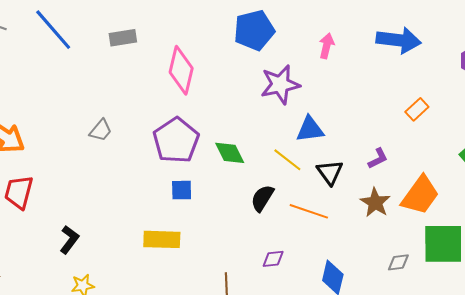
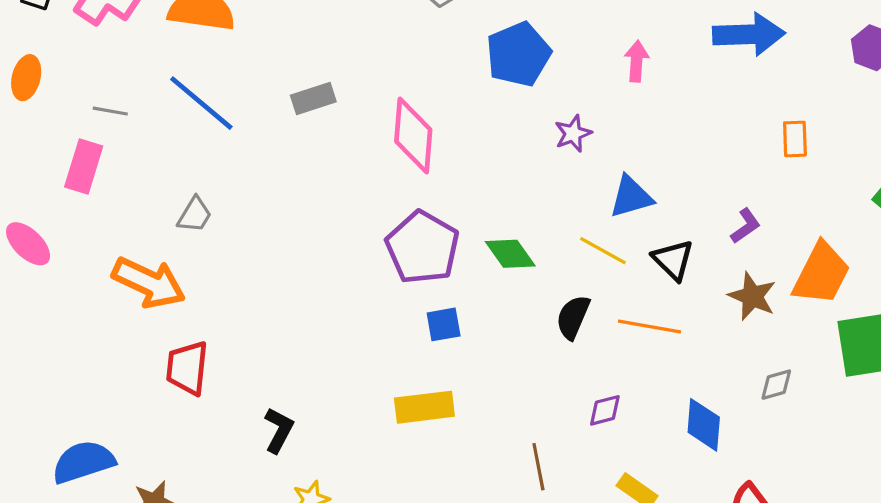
purple star: (280, 84) -> (573, 133), size x0.6
orange rectangle: (417, 109) -> (795, 139), turned -40
gray trapezoid: (101, 130) -> (195, 215), moved
gray diamond: (398, 262) -> (776, 385), moved

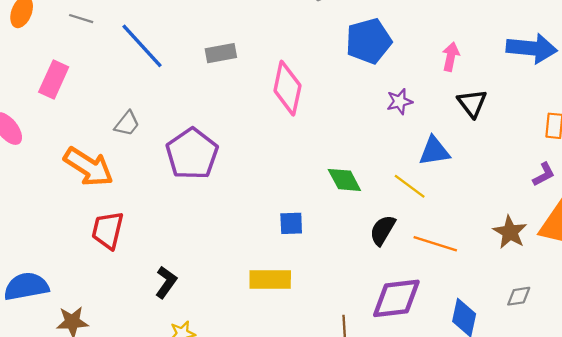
gray line: (110, 111) -> (81, 19), moved
purple L-shape: (745, 226) -> (544, 174), moved
purple pentagon: (422, 247) -> (192, 154), moved
black triangle: (673, 260) -> (472, 103), moved
purple diamond: (605, 410) -> (396, 298), size x2.0

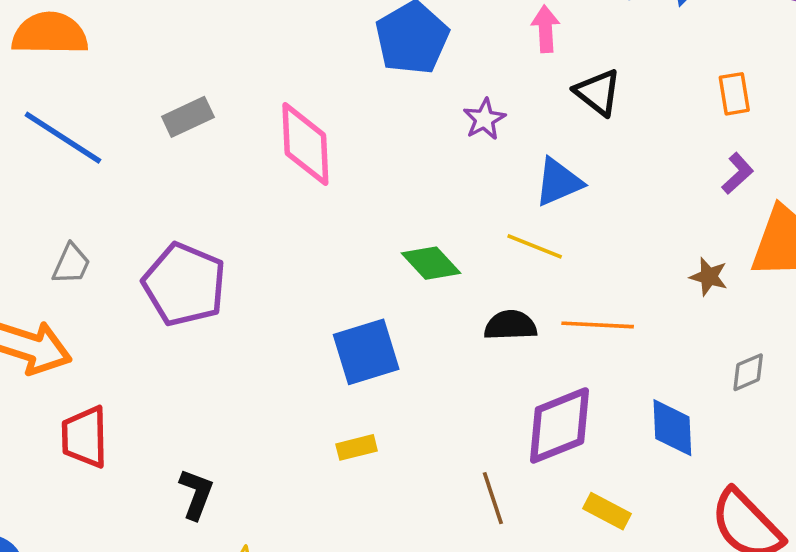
blue square: (291, 223) -> (366, 352), size x1.6
black semicircle: (383, 230) -> (510, 325), turned 72
brown star: (510, 232) -> (709, 277), size x0.7
yellow rectangle: (270, 280) -> (357, 447), size x0.6

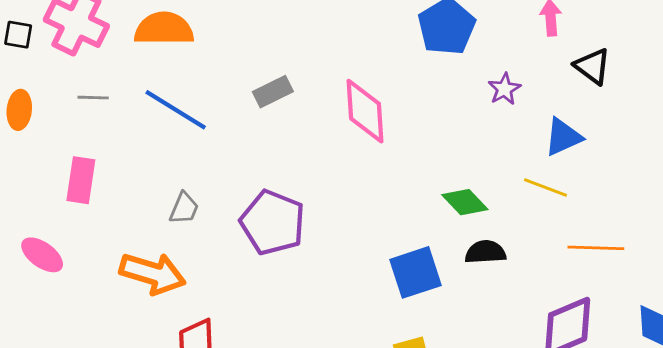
black semicircle: (510, 325) -> (485, 252), moved

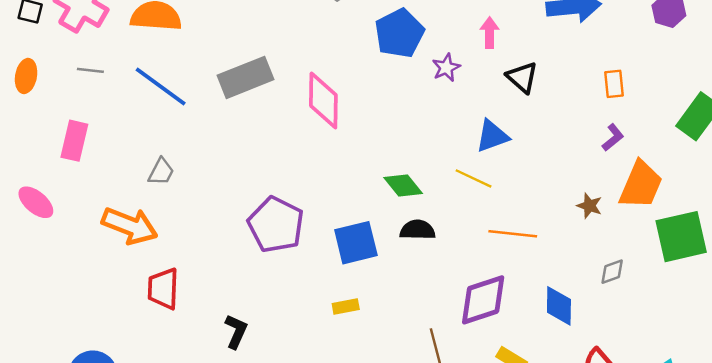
purple star: (504, 89) -> (446, 68), moved
gray rectangle: (273, 92) -> (246, 77), size x1.6
purple pentagon: (273, 222) -> (276, 225), moved

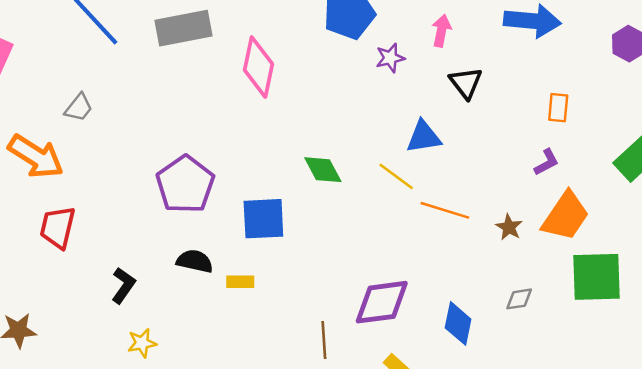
black semicircle: (418, 230) -> (195, 261), moved
orange line: (513, 234) -> (445, 210), moved

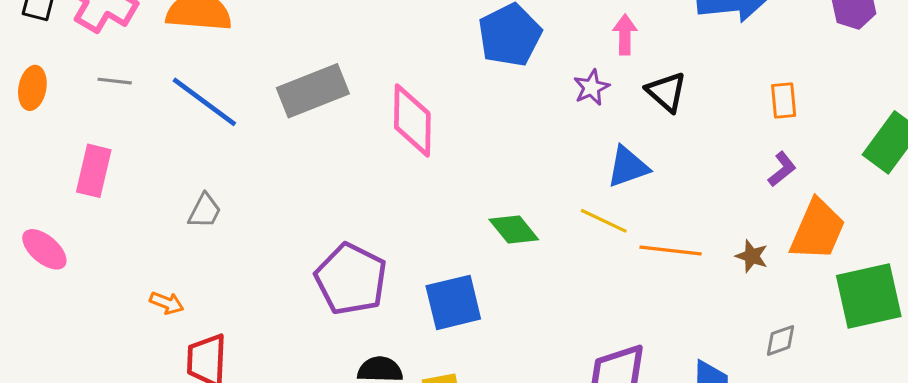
purple star: (390, 58) -> (591, 87), moved
orange arrow: (36, 156) -> (167, 303), moved, size x0.5

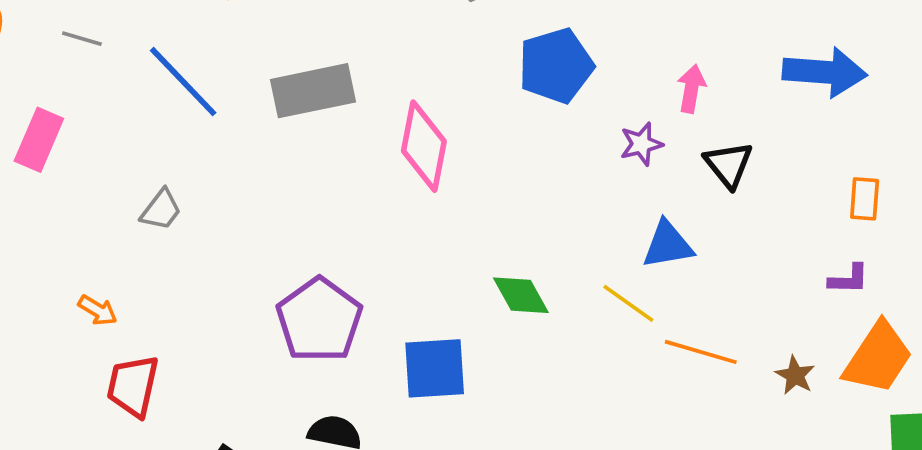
purple L-shape: (782, 169) -> (849, 279), turned 30

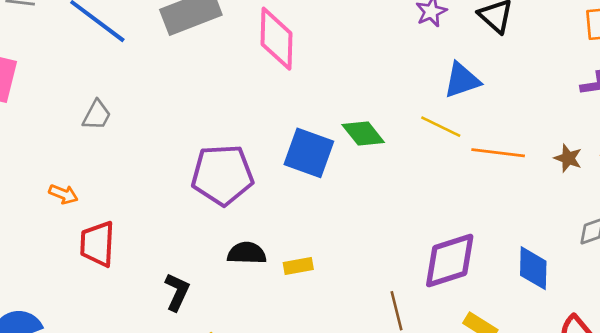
purple pentagon: (319, 320) -> (222, 175), turned -30
blue square: (435, 368) -> (309, 153), moved, turned 33

